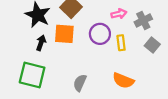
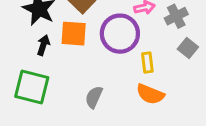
purple circle: (100, 34) -> (120, 34), size x1.4
yellow rectangle: (121, 43) -> (147, 62), moved

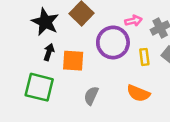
orange square: (74, 34) -> (73, 61), moved
yellow rectangle: (147, 62) -> (144, 57), moved

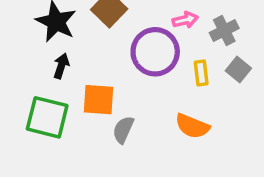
orange square: (73, 61) -> (98, 100), moved

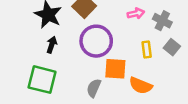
gray cross: (224, 31) -> (162, 21), turned -36
purple circle: (155, 52) -> (96, 41), moved
orange square: (98, 100) -> (115, 69), moved

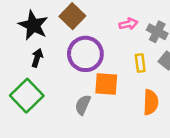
green square: (42, 80) -> (27, 96), turned 32
orange semicircle: (141, 86) -> (151, 102), moved, turned -110

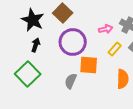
pink arrow: (128, 24) -> (106, 29), moved
yellow rectangle: (140, 63) -> (115, 49), turned 48

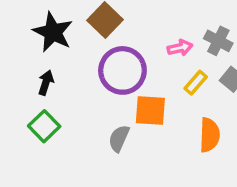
black arrow: (36, 45) -> (46, 83), moved
green square: (28, 74) -> (44, 126), size x0.7

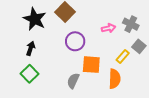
purple circle: (122, 70) -> (75, 41), size x0.7
yellow rectangle: (196, 83) -> (123, 56), moved
orange semicircle: (210, 135) -> (115, 79), moved

